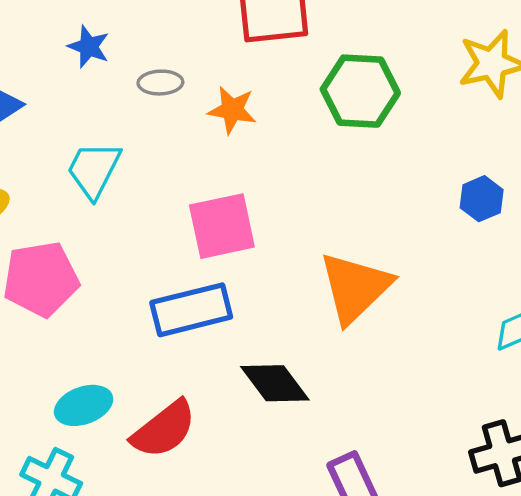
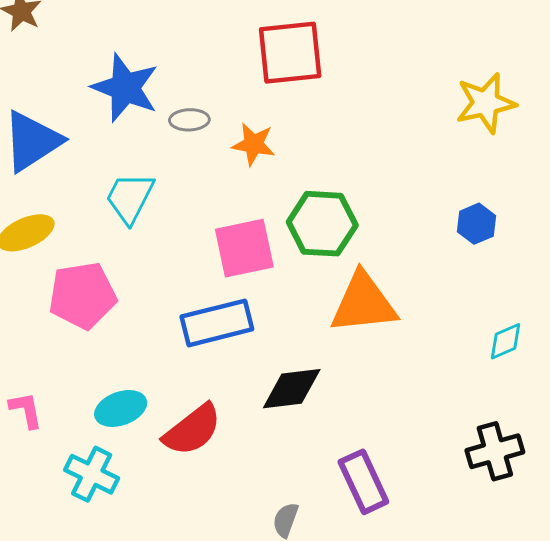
blue star: (89, 47) -> (125, 88), size x1.8
green hexagon: (360, 91) -> (322, 224), moved
orange triangle: (355, 288) -> (363, 303), turned 38
black diamond: (275, 383) -> (292, 389), turned -60

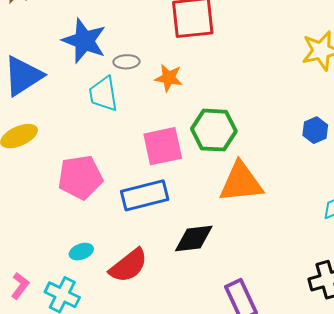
cyan trapezoid: (130, 198) -> (103, 94), moved, turned -36
pink pentagon: (82, 295) -> (80, 177), moved
cyan ellipse: (121, 408) -> (81, 252), size x0.7
pink L-shape: (26, 410) -> (20, 286), moved, turned 48

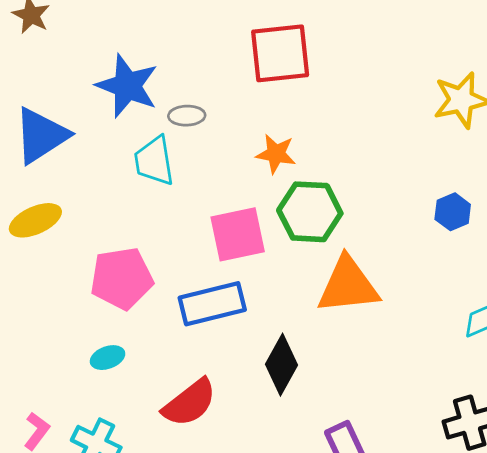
orange star: (169, 78) -> (276, 154), moved
black diamond: (194, 239) -> (282, 365), turned -54
cyan ellipse: (81, 252) -> (108, 358), moved

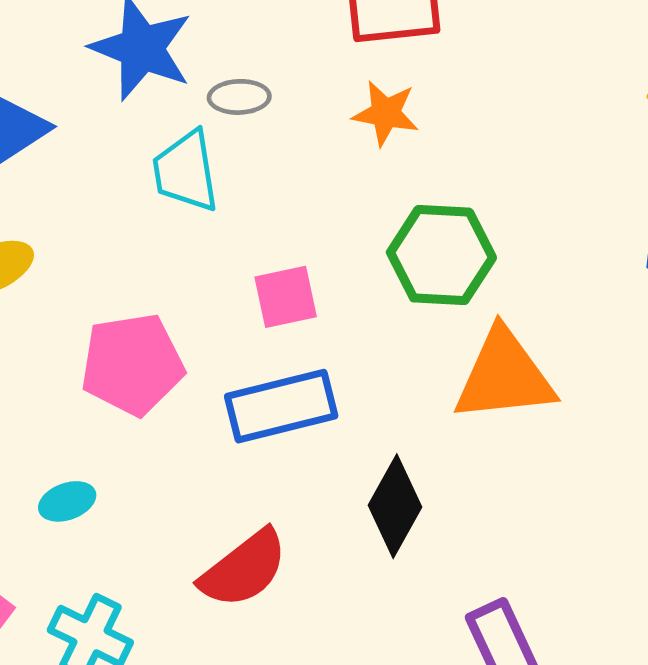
orange star: (276, 154) -> (386, 113), moved
pink square: (238, 234) -> (286, 297), moved, size x0.7
cyan ellipse: (108, 358) -> (67, 501), moved

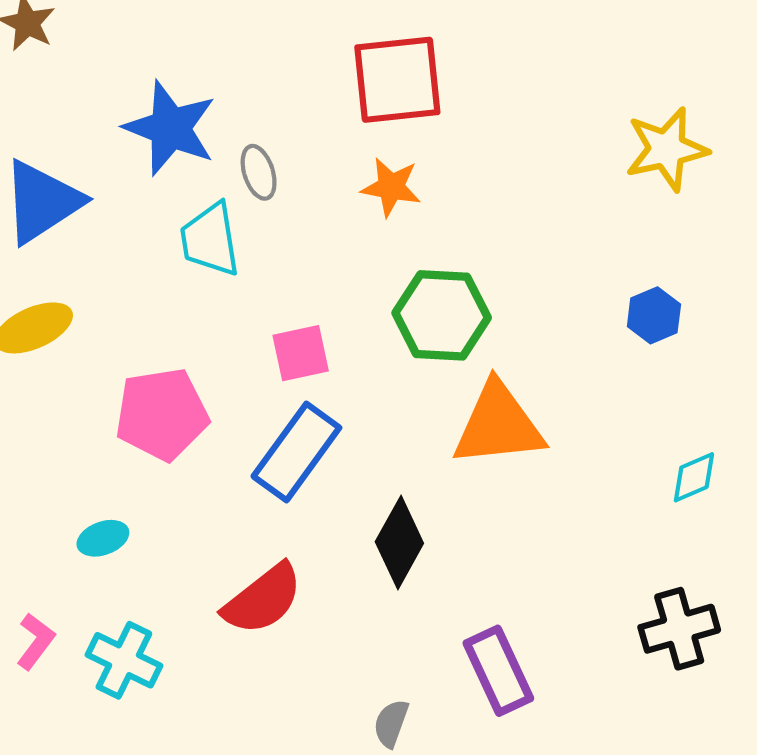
gray ellipse: (239, 97) -> (259, 172), turned 74
blue rectangle: (281, 406) -> (296, 452), turned -40

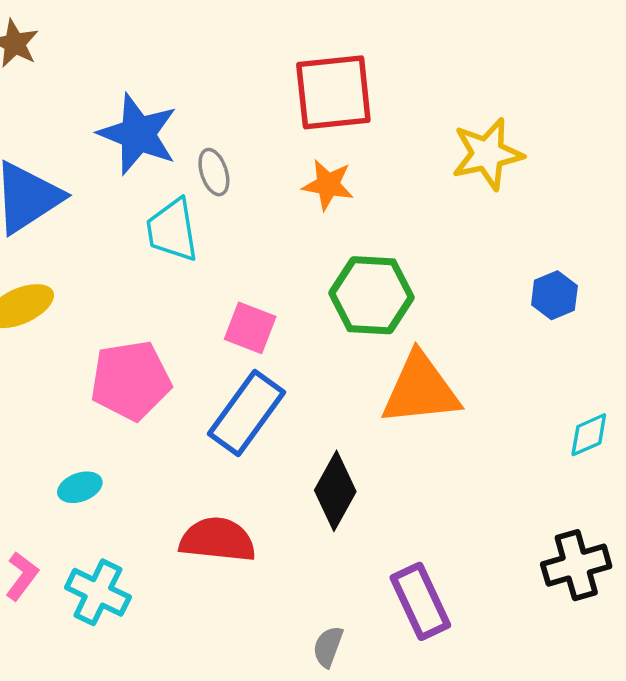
yellow star: (667, 149) -> (487, 154), moved
pink square: (301, 353) -> (250, 328), turned 33
red semicircle: (263, 599) -> (218, 540), turned -136

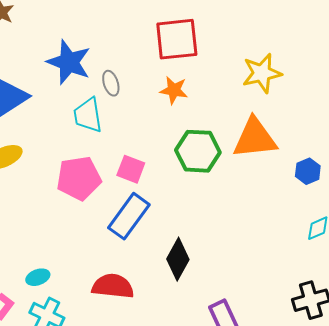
blue hexagon: (554, 295) -> (308, 171), moved
pink pentagon: (131, 380) -> (79, 178), moved
orange triangle: (420, 389) -> (255, 138), moved
cyan ellipse: (80, 487) -> (38, 277), moved

